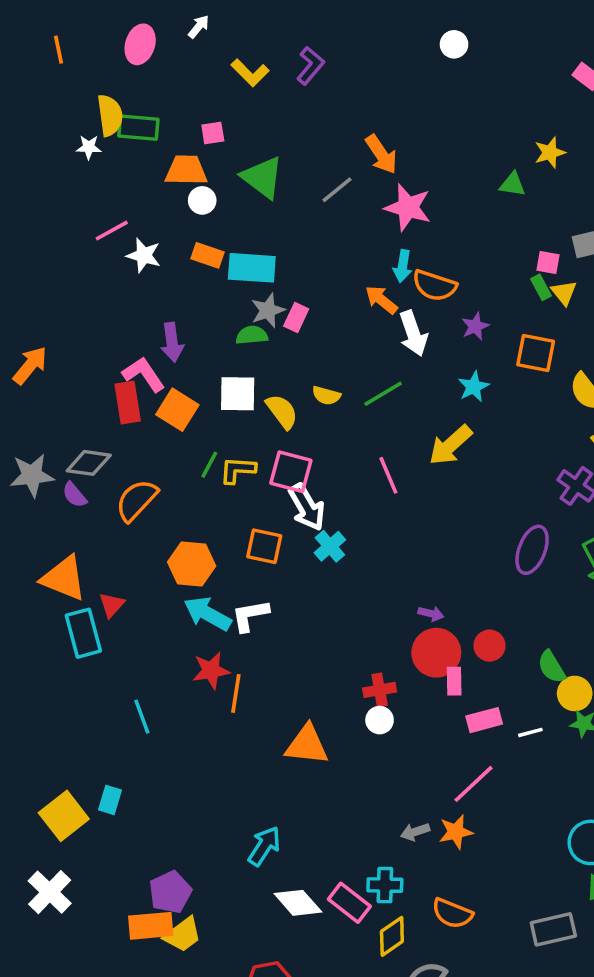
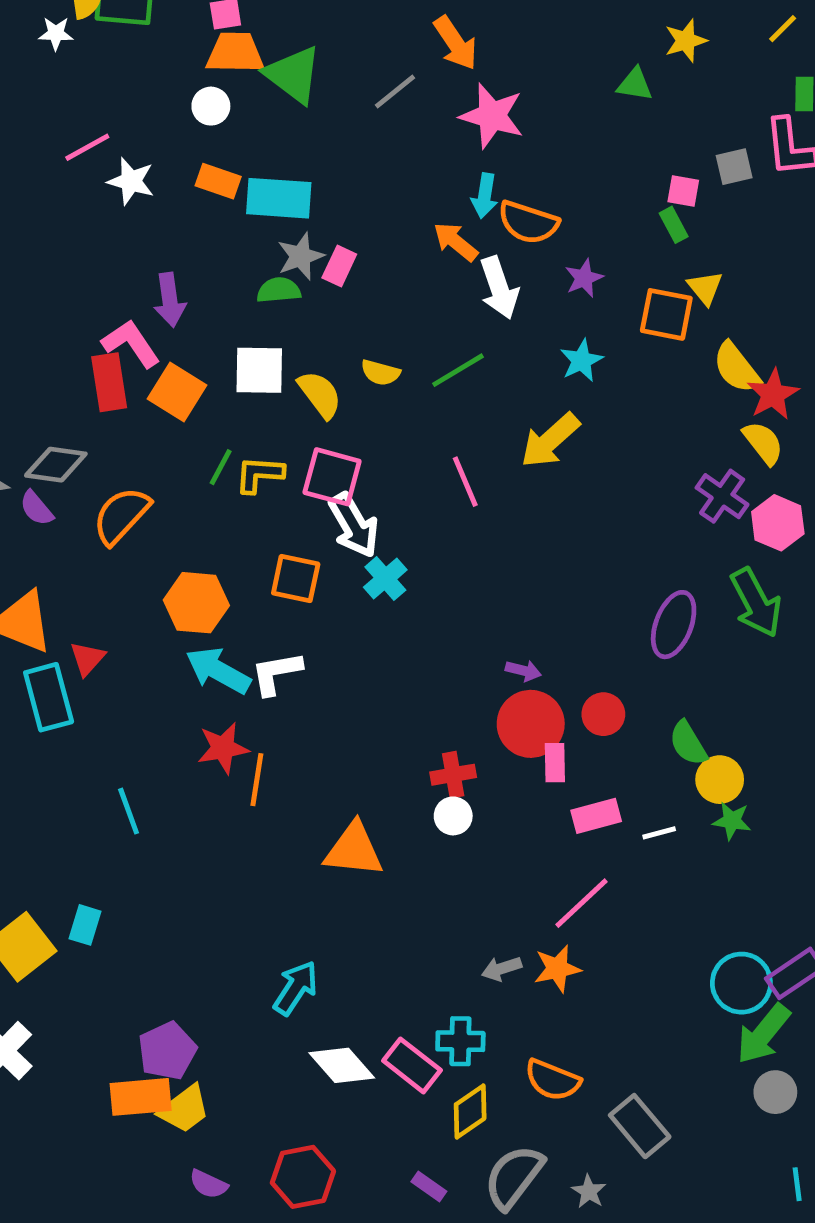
orange trapezoid: (186, 170) -> (235, 53), moved
yellow triangle: (564, 293) -> (705, 288), moved
purple ellipse: (532, 550) -> (674, 625), moved
gray rectangle: (553, 929) -> (640, 1126), moved, turned 63

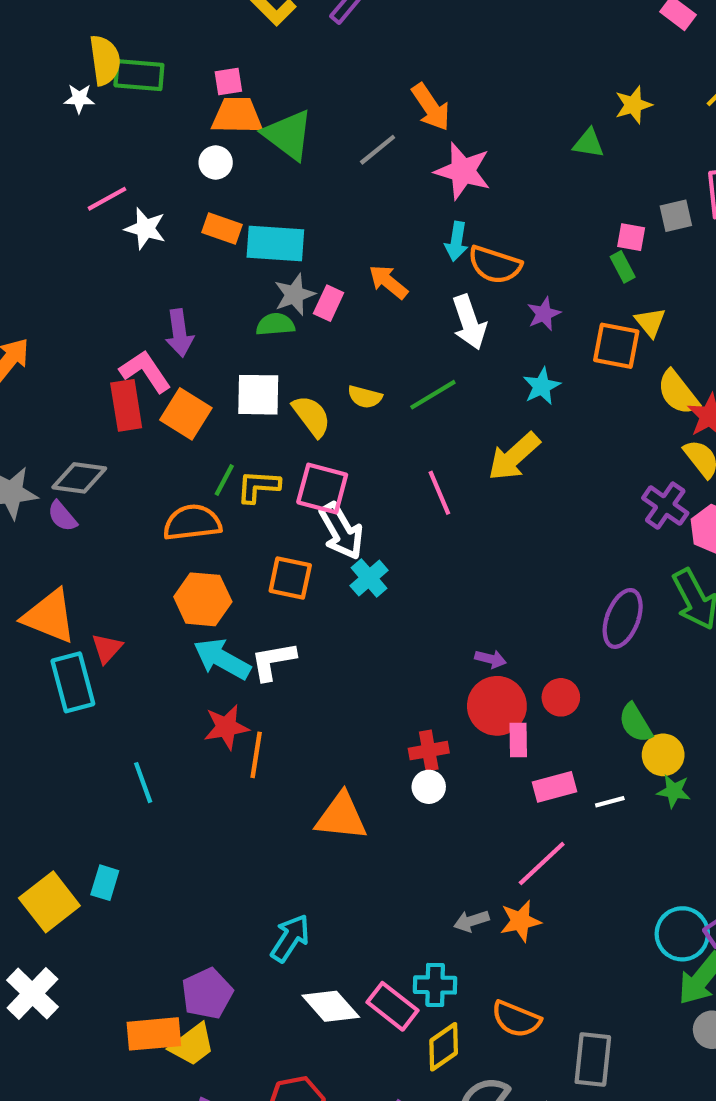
orange arrow: (456, 242) -> (388, 282), moved
orange semicircle: (121, 516) -> (192, 523), moved, turned 40
purple pentagon: (167, 1051) -> (207, 993), moved
gray rectangle: (640, 1126) -> (593, 1060), turned 46

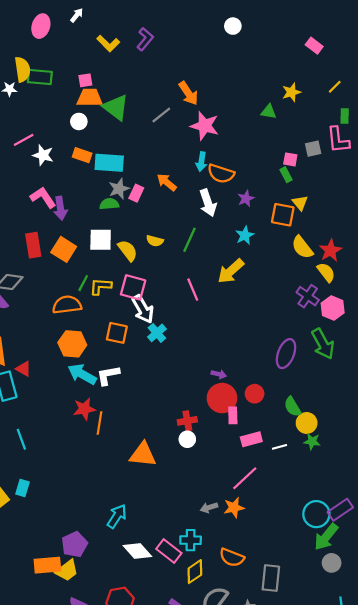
pink L-shape: (145, 371) -> (43, 197), moved
yellow semicircle: (678, 393) -> (302, 247), moved
green line: (433, 395) -> (189, 240), turned -35
red triangle: (107, 648) -> (24, 369), turned -42
cyan line: (143, 783) -> (21, 439), moved

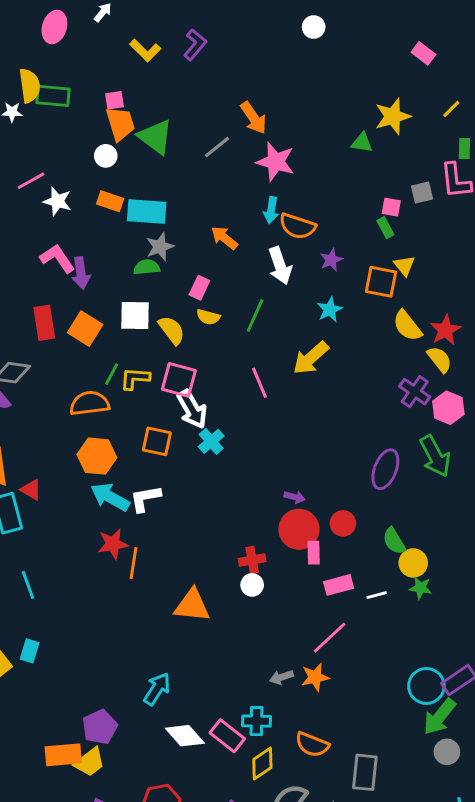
yellow star: (291, 92) -> (393, 116), size x1.4
orange trapezoid: (90, 98) -> (120, 124), turned 72
pink rectangle: (136, 193) -> (199, 288), moved

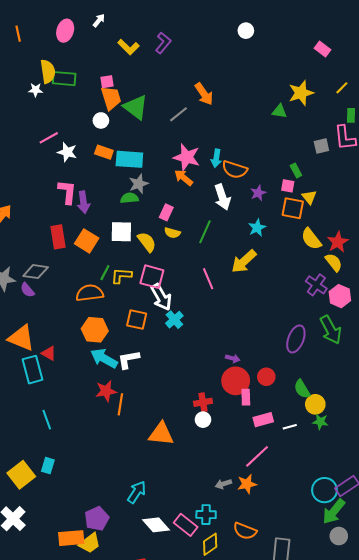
pink star: (276, 162) -> (187, 157), moved
pink square: (391, 207) -> (288, 186), moved
pink L-shape: (57, 258) -> (67, 192), turned 40

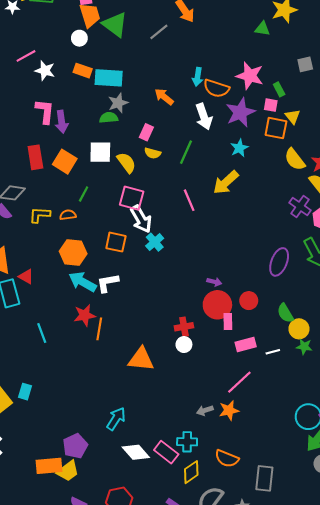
pink star: (187, 157) -> (250, 76), moved
purple star: (258, 193) -> (240, 112), size x1.8
yellow L-shape: (121, 276) -> (40, 215), moved
orange semicircle: (90, 293) -> (68, 215), size x0.6
cyan line: (47, 420) -> (42, 333), moved

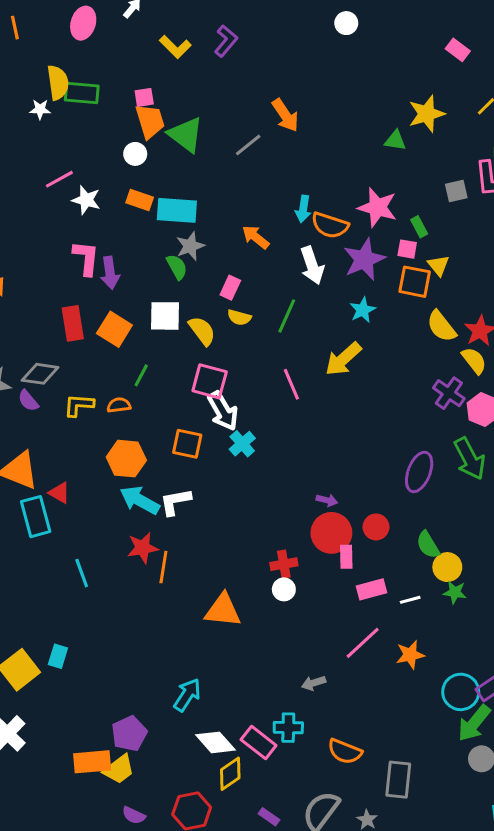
green semicircle: (109, 118) -> (177, 267), turned 66
orange star: (229, 410) -> (410, 655), moved
yellow diamond: (191, 472) -> (230, 774), moved

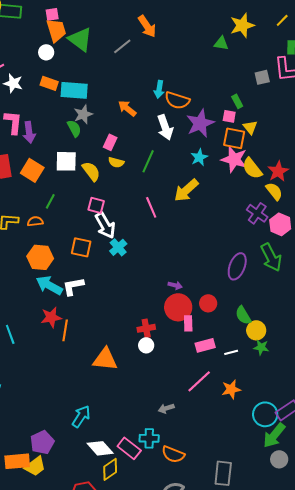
pink star: (377, 207) -> (234, 159), moved
pink square: (210, 381) -> (96, 205), size x0.7
orange semicircle: (345, 751) -> (173, 454), moved

